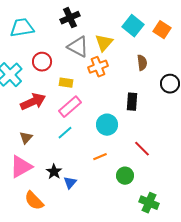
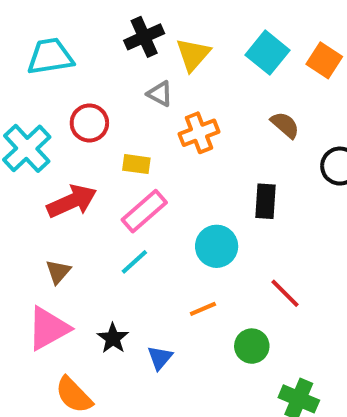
yellow triangle: (104, 43) -> (193, 55), moved
gray triangle: (78, 47) -> (160, 94), size x0.6
brown semicircle: (142, 63) -> (285, 125), turned -42
blue triangle: (70, 183) -> (160, 358), moved

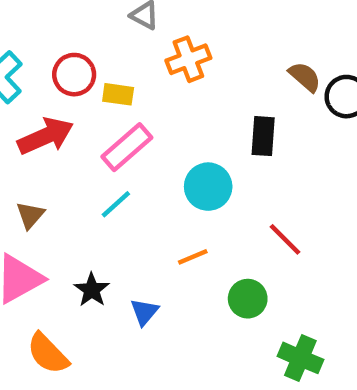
red circle: (89, 123) -> (74, 75), moved
brown semicircle: (285, 125) -> (305, 77), moved

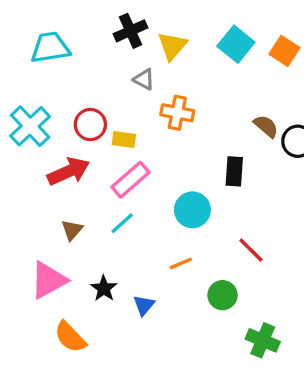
orange cross: (188, 59) -> (177, 113), turned 32
brown triangle: (30, 215) -> (72, 230), moved

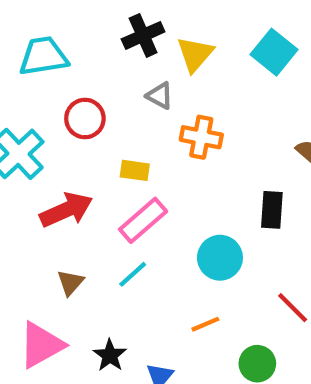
red circle: (90, 125) -> (85, 119), moved

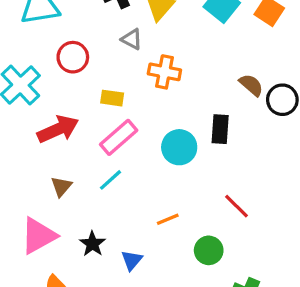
cyan circle: (220, 258) -> (179, 147), moved

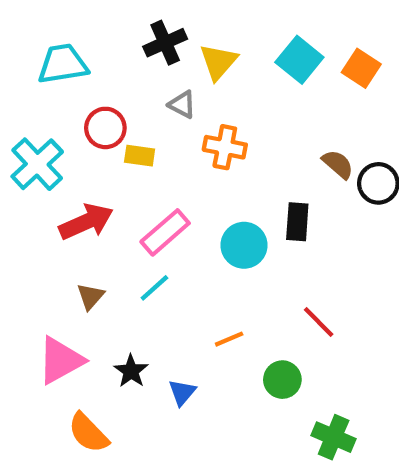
yellow rectangle: (112, 98) -> (140, 156), moved

